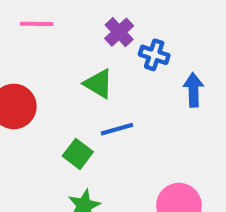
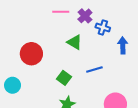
pink line: (37, 24) -> (61, 12), moved
blue line: (117, 129) -> (94, 69), moved

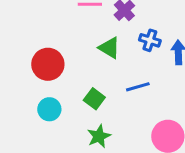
blue cross: (103, 27) -> (150, 40), moved
cyan circle: (13, 85) -> (49, 109), moved

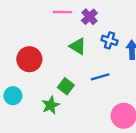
cyan circle: (49, 109) -> (13, 96), moved
green star: (99, 136) -> (51, 105), moved

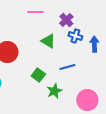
purple cross: (89, 17) -> (66, 20), moved
green star: (51, 105) -> (54, 91), moved

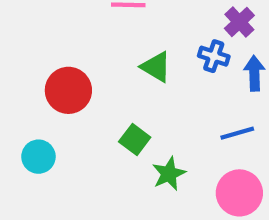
purple cross: (66, 20) -> (239, 22), moved
blue line: (67, 67) -> (237, 133), moved

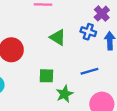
blue line: (237, 133) -> (89, 71), moved
green square: (135, 140) -> (46, 76), turned -35

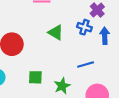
green square: (46, 76) -> (35, 77), moved

